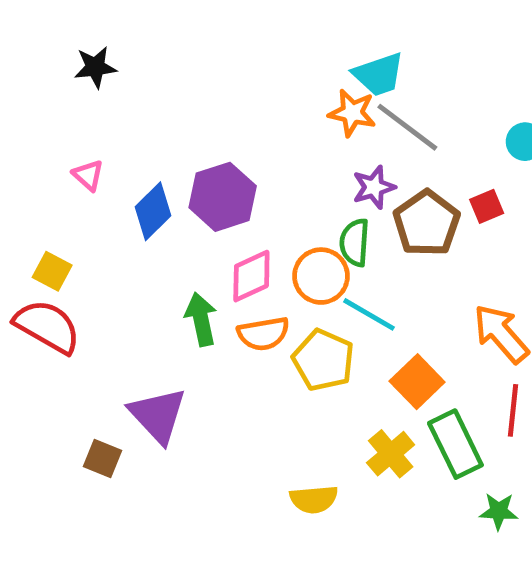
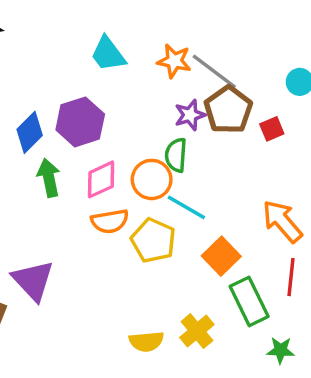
cyan trapezoid: (379, 74) -> (108, 54), moved, turned 72
brown pentagon: (427, 223) -> (228, 110), moved
green arrow: (201, 319) -> (49, 178), moved
yellow cross: (391, 454) -> (197, 331), moved

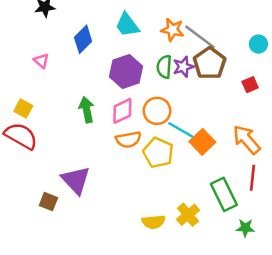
purple hexagon: (80, 122) -> (126, 72), moved
red square: (272, 129) -> (250, 85), moved
blue diamond: (30, 132) -> (83, 39), moved
green semicircle: (176, 155) -> (164, 67), moved
orange square: (221, 256) -> (202, 142), moved

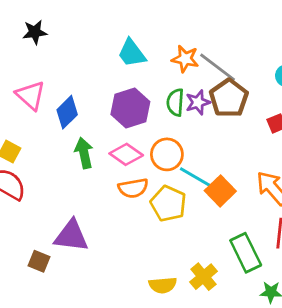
blue diamond: (83, 39) -> (67, 112), moved
pink triangle: (41, 61) -> (31, 95), size x1.6
pink diamond: (122, 111) -> (126, 154), turned 60
purple triangle: (76, 180) -> (71, 236), turned -40

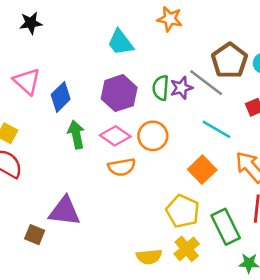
orange star: (185, 59) -> (170, 19), moved
gray line: (218, 67) -> (206, 83), moved
brown pentagon: (229, 98) -> (229, 61), moved
cyan line: (195, 177) -> (216, 129), moved
yellow pentagon: (168, 204) -> (183, 211), moved

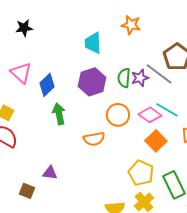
cyan trapezoid: (120, 42) -> (93, 43), turned 35
pink diamond: (115, 136) -> (150, 115), moved
purple triangle: (65, 211) -> (50, 173), size x0.6

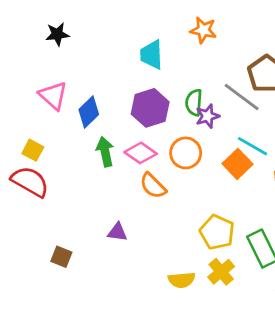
purple star: (140, 78) -> (207, 116), moved
pink diamond: (150, 115) -> (141, 153), moved
orange semicircle: (94, 139) -> (153, 186), turned 55
orange square: (156, 141) -> (238, 164), moved
purple triangle: (50, 173) -> (117, 232), moved

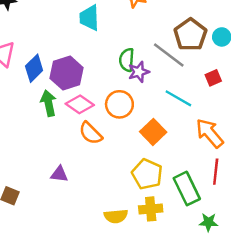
purple hexagon: (150, 108) -> (67, 73), moved
orange square: (238, 164) -> (153, 132), moved
yellow cross: (221, 272) -> (151, 209), turned 35

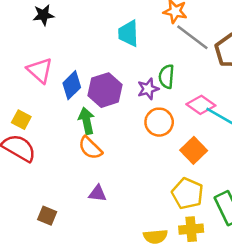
gray line: (169, 55) -> (192, 37), moved
purple star: (139, 72) -> (148, 89), moved
pink diamond: (80, 104) -> (201, 105), moved
orange semicircle: (91, 133) -> (90, 148), moved

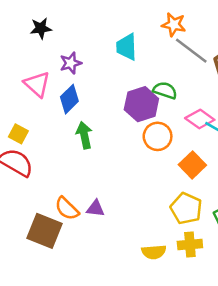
green semicircle: (166, 77) -> (165, 90), turned 105
purple star: (148, 89) -> (71, 63), moved
purple hexagon: (105, 90) -> (141, 104), moved
orange semicircle: (90, 148) -> (67, 208), moved
brown square: (47, 216) -> (44, 231), size x1.8

